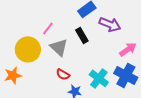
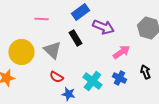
pink line: (48, 28) -> (41, 19), moved, turned 56
blue cross: (126, 75) -> (119, 78), size x0.6

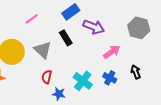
pink line: (41, 19) -> (32, 19), turned -40
red semicircle: (56, 77) -> (47, 77), turned 72

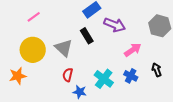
pink line: (32, 19) -> (34, 17), moved

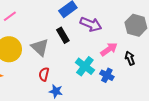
black arrow: (157, 70) -> (130, 58), moved
cyan cross: (104, 79) -> (85, 66), moved

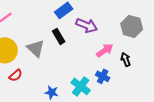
cyan cross: (85, 66) -> (81, 86), moved
red semicircle: (44, 74) -> (16, 75), moved, turned -144

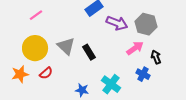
gray hexagon: (132, 26) -> (146, 24), moved
black rectangle: (59, 36) -> (89, 52), moved
blue cross: (103, 76) -> (143, 74), moved

